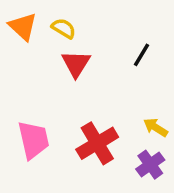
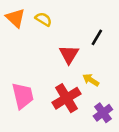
red triangle: (76, 64) -> (69, 54), moved
yellow arrow: (156, 127) -> (91, 80), moved

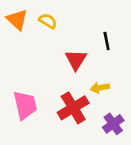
black line: (97, 37) -> (107, 41), turned -42
yellow arrow: (91, 80) -> (100, 88), turned -42

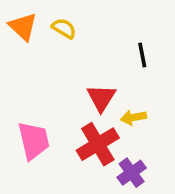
red triangle: (76, 60) -> (101, 98), moved
purple cross: (113, 124) -> (132, 173), moved

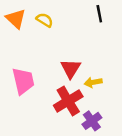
black line: (142, 55) -> (99, 14), moved
pink trapezoid: (34, 141) -> (23, 81), moved

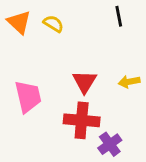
yellow arrow: (93, 82) -> (129, 82), moved
red cross: (68, 101) -> (82, 120), turned 36

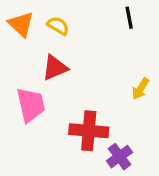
red triangle: (85, 82) -> (55, 68), moved, turned 35
yellow arrow: (129, 82) -> (140, 89), turned -48

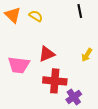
red triangle: (55, 68) -> (47, 54), moved
pink trapezoid: (31, 105) -> (19, 65), turned 110

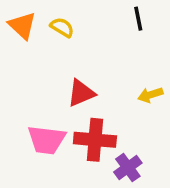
yellow arrow: (87, 55) -> (150, 95), turned 40
pink trapezoid: (19, 65) -> (46, 140), moved

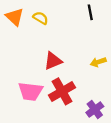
red cross: (95, 140) -> (62, 91), turned -35
purple cross: (128, 168) -> (95, 109), moved

